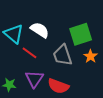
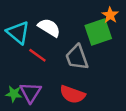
orange star: (90, 56) -> (110, 15), moved
purple triangle: (34, 79) -> (31, 92), moved

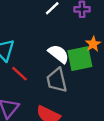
white semicircle: (49, 28) -> (59, 54), moved

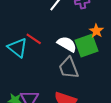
red line: (19, 74) -> (34, 39), moved

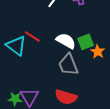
orange star: (96, 31) -> (98, 52), moved
green square: (87, 46) -> (86, 42), size x0.7

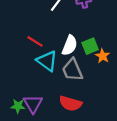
white semicircle: (66, 41) -> (70, 45), turned 84
cyan triangle: (16, 46) -> (47, 61), moved

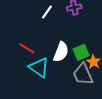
gray trapezoid: (72, 70) -> (83, 74), moved

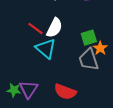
white semicircle: (61, 52) -> (54, 28), moved

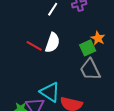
orange star: (100, 48) -> (98, 38), moved
cyan triangle: (46, 49) -> (50, 92), moved

